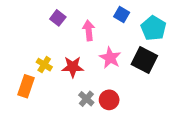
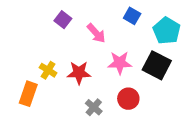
pink arrow: (89, 30) -> (96, 33), turned 144
pink star: (110, 58) -> (120, 63), turned -30
red circle: (109, 100) -> (128, 99), moved

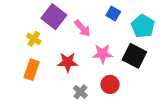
purple square: (63, 20) -> (54, 17), size x1.6
yellow cross: (48, 70) -> (34, 39), moved
orange rectangle: (28, 94) -> (32, 70), moved

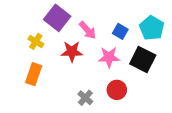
blue square: (113, 13) -> (120, 31), moved
red star: (68, 62) -> (72, 52), moved

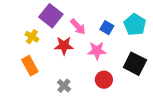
black square: (143, 59) -> (135, 64), moved
orange rectangle: (34, 74) -> (30, 66), turned -48
gray cross: (85, 98) -> (64, 86), moved

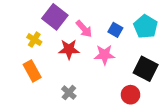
red circle: (104, 80) -> (130, 95), moved

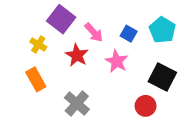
red star: (69, 49) -> (77, 55), turned 30
pink star: (105, 55) -> (117, 61), turned 30
gray cross: (69, 93) -> (77, 103), size x1.5

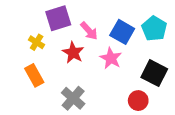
purple square: (61, 19) -> (58, 18), turned 35
blue square: (129, 34) -> (122, 32), size x1.5

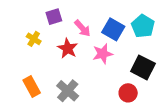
purple square: (58, 18) -> (54, 17), size x0.7
pink star: (111, 58) -> (103, 54), turned 30
orange rectangle: (34, 75) -> (32, 87), moved

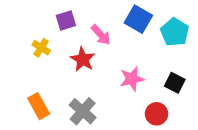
blue square: (113, 29) -> (138, 19), moved
pink star: (103, 54) -> (132, 79), moved
black square: (143, 67) -> (175, 83), size x0.7

